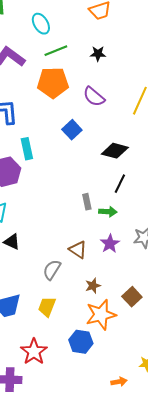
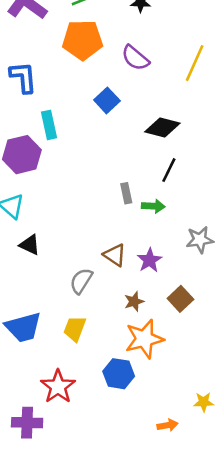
purple star: (110, 244) -> (149, 260), moved
brown square: (132, 297) -> (180, 299), moved

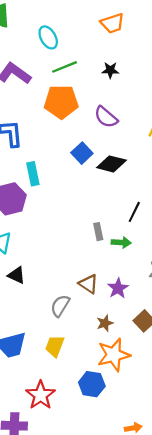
black diamond: (162, 128) -> (111, 164), moved

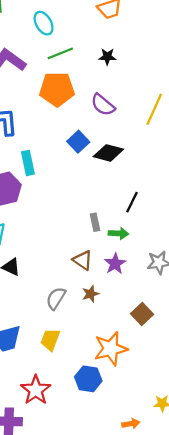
brown triangle: (88, 284) -> (83, 260), moved
purple star: (118, 288) -> (115, 264), moved
brown star: (105, 323) -> (91, 294), moved

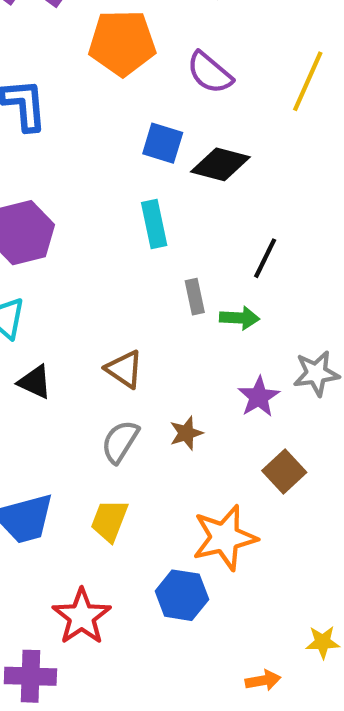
blue square: (78, 142) -> (163, 143), turned -30
cyan rectangle: (28, 163) -> (154, 224), moved
brown triangle: (83, 260) -> (124, 369), moved
purple star: (115, 264) -> (259, 397), moved

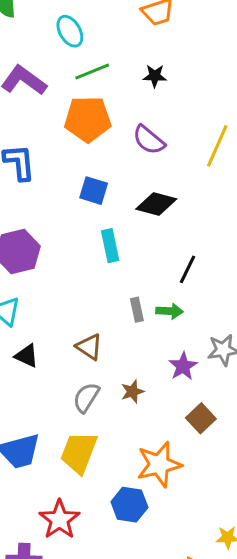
blue square: (163, 143) -> (94, 191), moved
gray rectangle: (195, 297) -> (137, 310), moved
yellow trapezoid: (109, 521) -> (79, 453), size x1.4

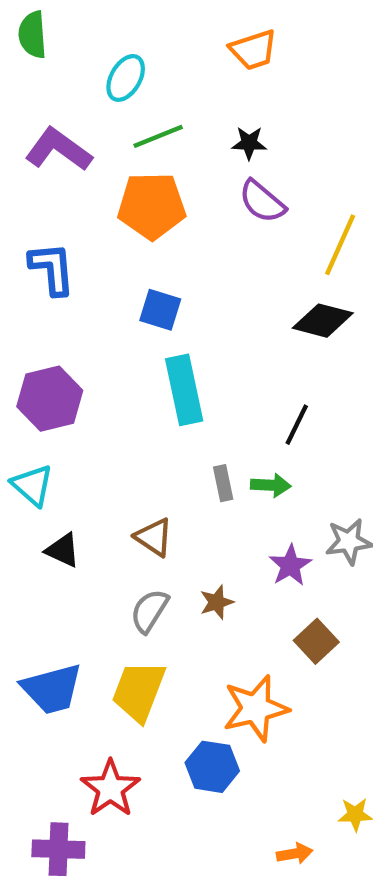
cyan ellipse: (70, 31) -> (126, 78), turned 60
purple semicircle: (149, 140) -> (262, 201), moved
black diamond: (156, 204) -> (323, 321), moved
cyan rectangle: (110, 246) -> (184, 390), size x1.4

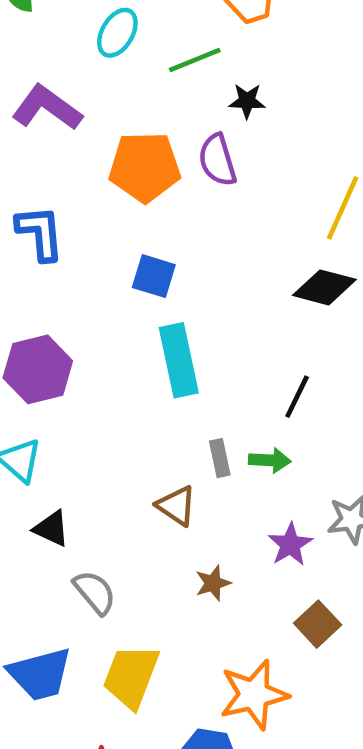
green line: (158, 136) -> (195, 60), moved
purple semicircle: (262, 201) -> (217, 160), moved, turned 33
brown triangle: (154, 537) -> (177, 506), moved
gray semicircle: (149, 611) -> (95, 592), moved, turned 108

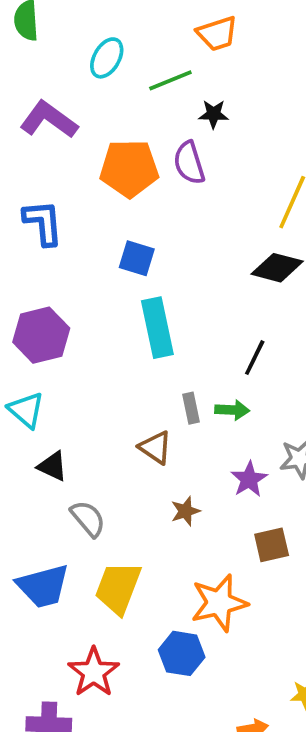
brown square: (318, 624) -> (272, 545), turned 30

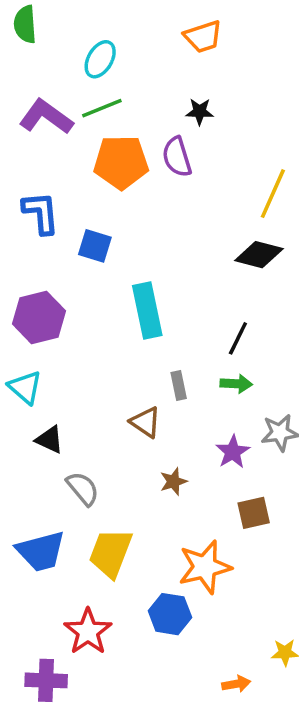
green line: (170, 80) -> (102, 108), moved
blue square: (137, 258) -> (95, 246), moved
green arrow: (232, 410) -> (236, 384), moved

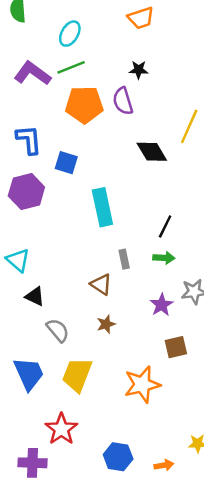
black diamond: (259, 255) -> (152, 152), moved, turned 44
purple hexagon: (39, 317) -> (26, 192), moved
brown star: (173, 481) -> (106, 324), moved
blue trapezoid: (41, 551) -> (29, 374), turned -99
blue hexagon: (170, 614) -> (118, 457), moved

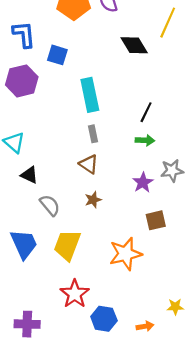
gray rectangle: (124, 259) -> (93, 134), moved
red star: (61, 429) -> (75, 294), moved

